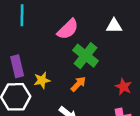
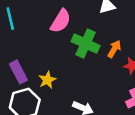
orange arrow: (78, 84) -> (114, 49), moved

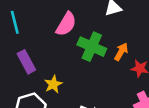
purple rectangle: (18, 72) -> (26, 62), moved

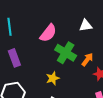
yellow star: (53, 84) -> (53, 78), moved

